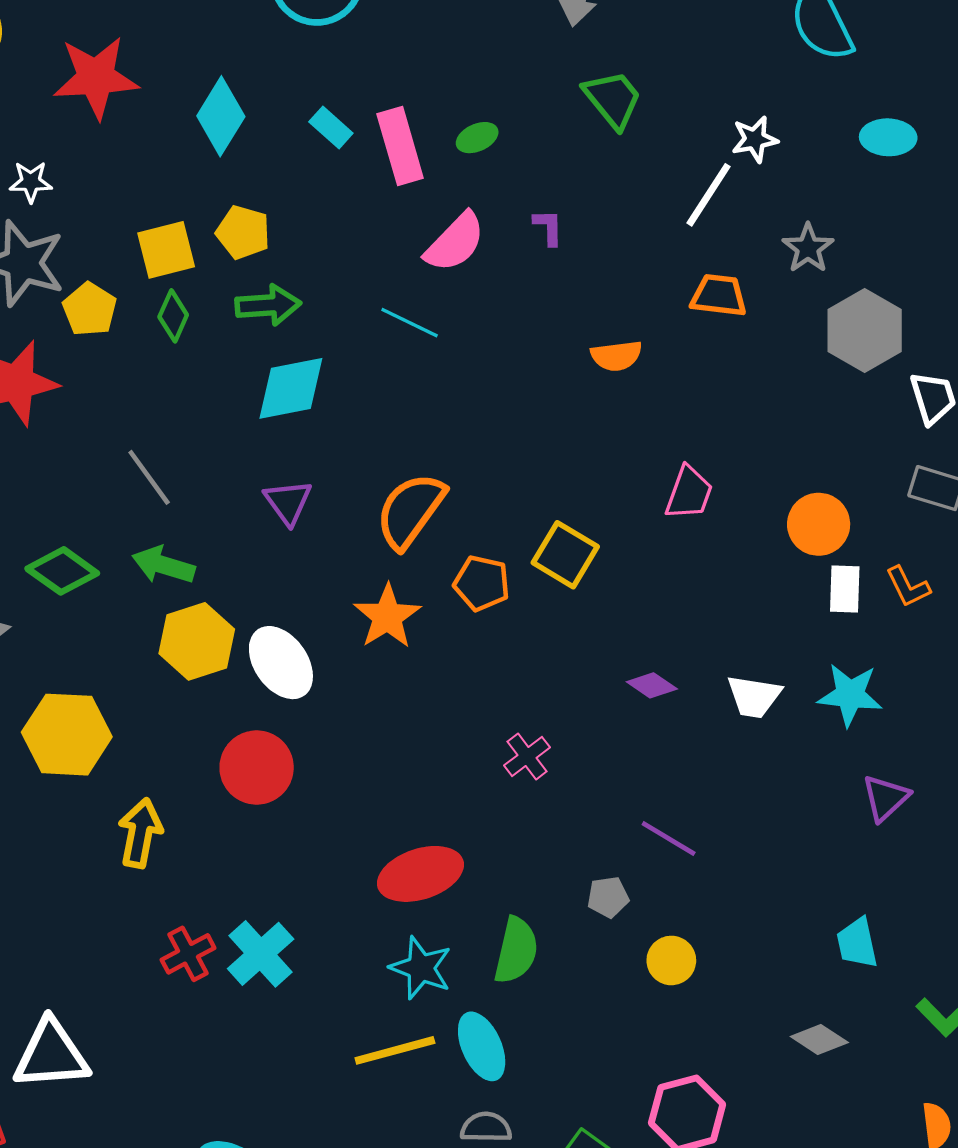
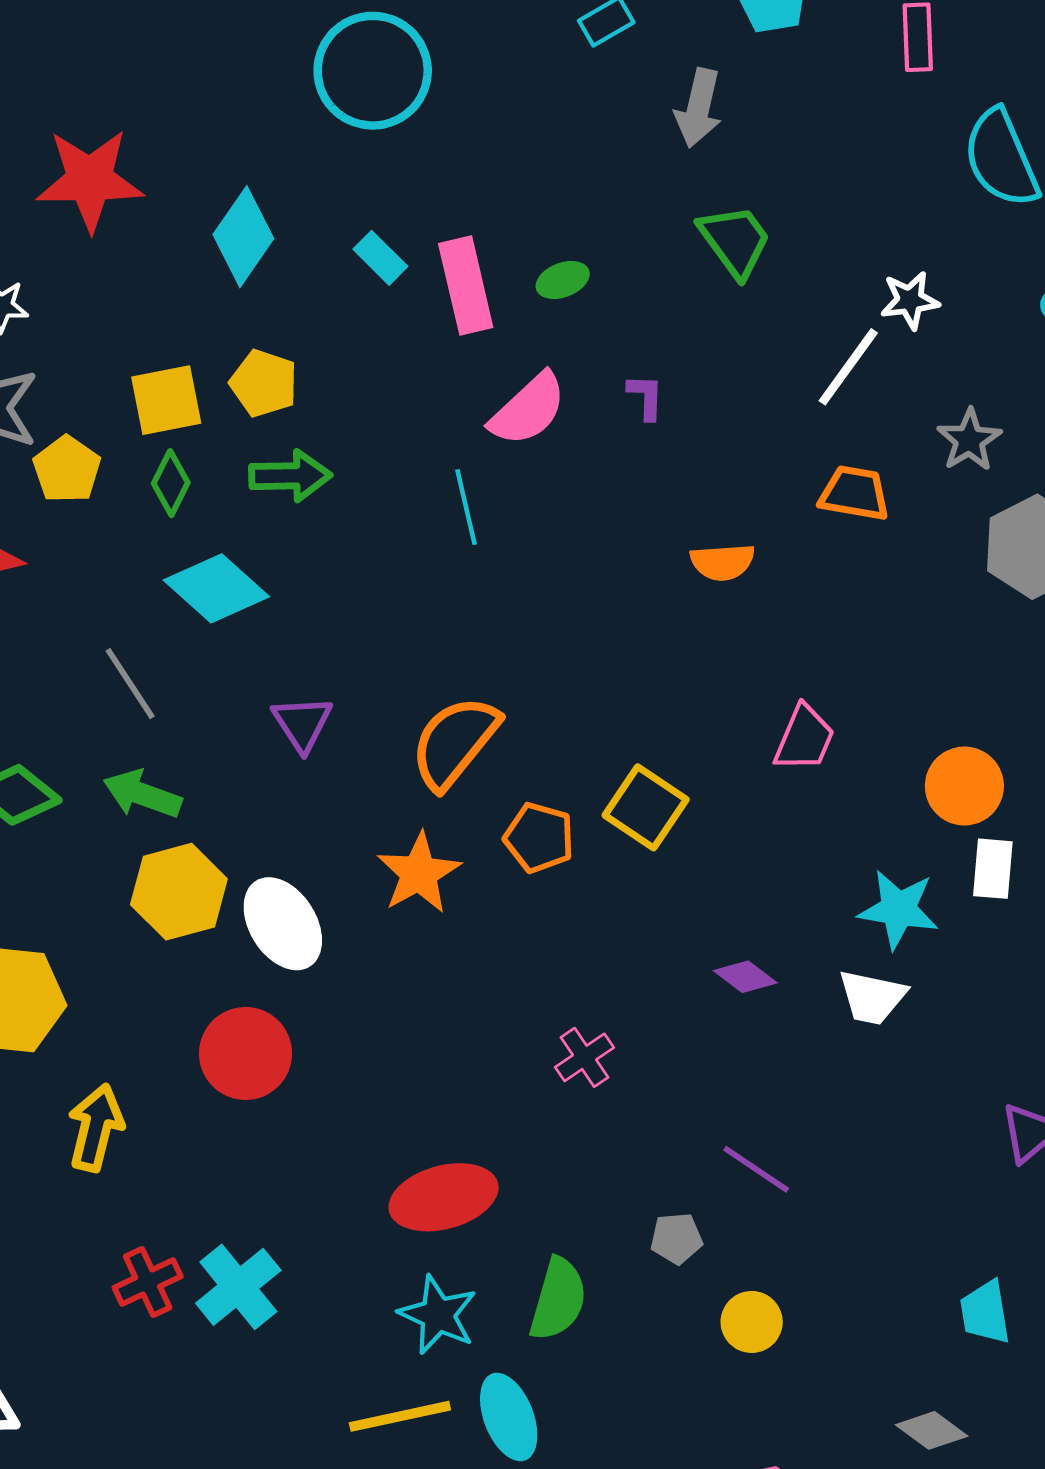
cyan line: (410, 323) -> (466, 507), turned 48
cyan diamond: (291, 388) -> (216, 588), moved, turned 50
cyan star: (850, 695) -> (898, 909), moved

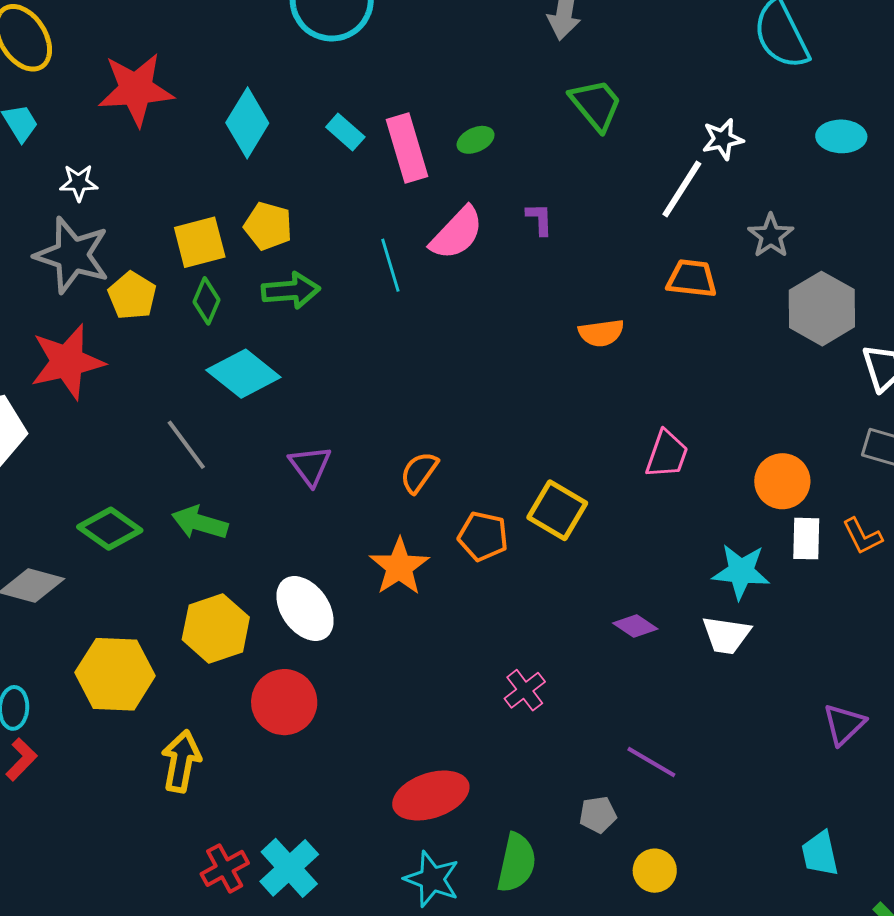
cyan line: (466, 507) -> (390, 265), moved
orange semicircle: (455, 742) -> (419, 472), size x0.6
yellow hexagon: (179, 892) -> (216, 628), moved

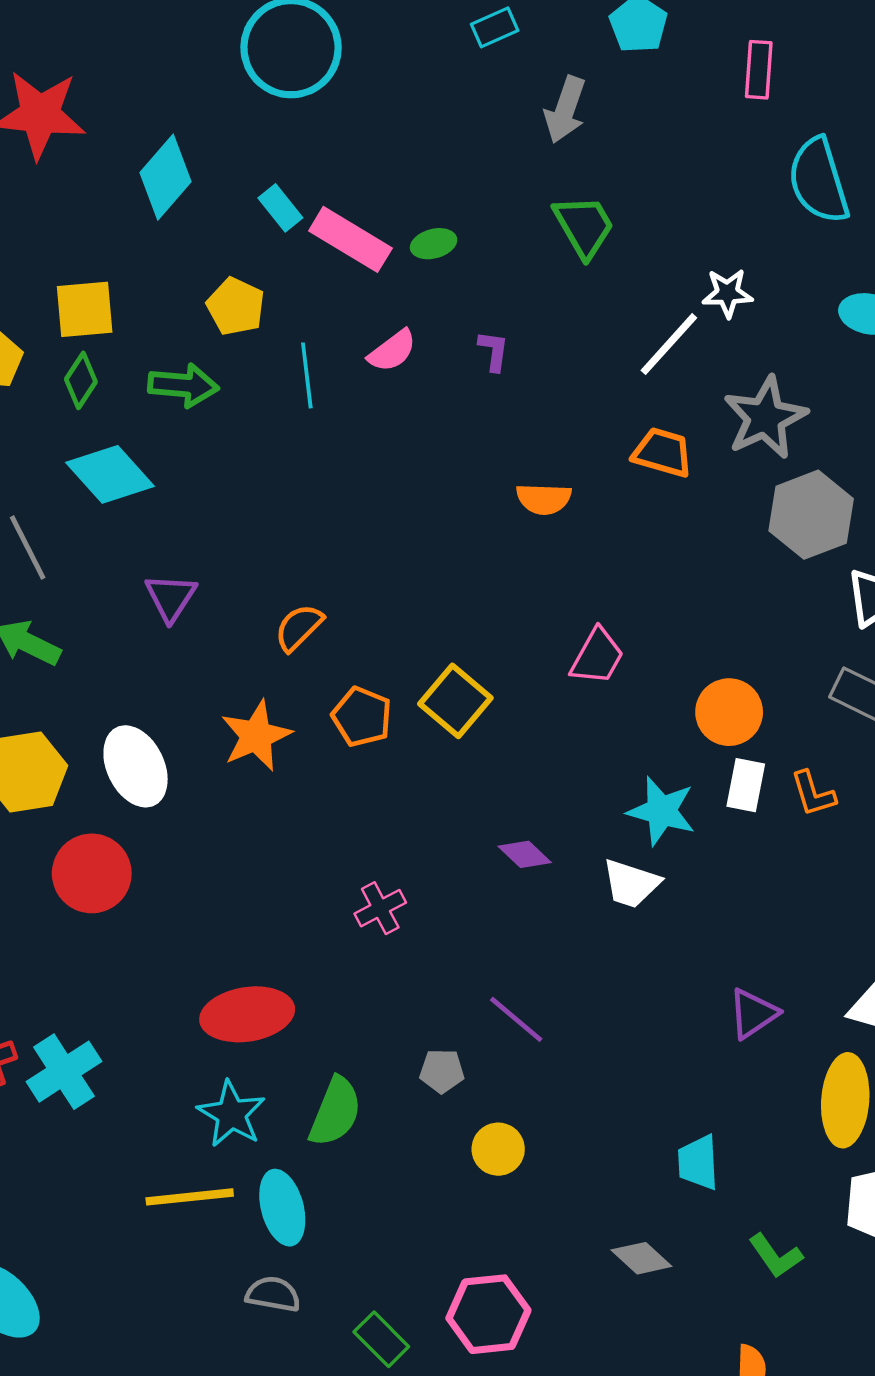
pink rectangle: (407, 148) -> (350, 239), turned -52
yellow pentagon: (268, 226) -> (236, 306), moved
pink semicircle: (457, 233) -> (392, 351), size x0.7
gray star: (771, 236) -> (765, 418), size x1.5

